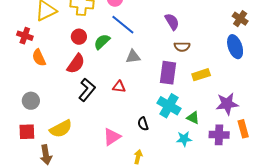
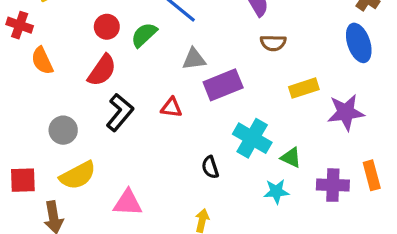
purple rectangle: (168, 73) -> (223, 85), moved, turned 60
gray circle: (31, 101) -> (63, 130), moved
purple star: (227, 104) -> (346, 112), moved
pink triangle: (112, 137) -> (128, 203), moved, turned 36

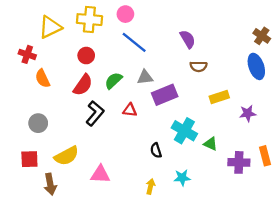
green semicircle: (144, 35) -> (113, 81), moved
purple star: (346, 112) -> (248, 113), size x0.7
gray circle: (63, 130) -> (38, 123), moved
cyan star: (276, 191) -> (182, 178), moved

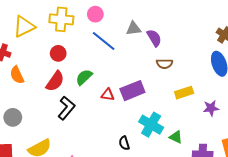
gray triangle: (145, 77) -> (134, 29), moved
red triangle: (130, 110) -> (108, 95), moved

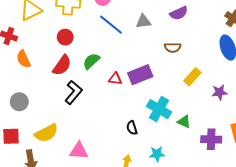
gray triangle: (134, 29) -> (143, 21), moved
purple semicircle: (154, 38) -> (179, 13), moved, turned 96
yellow rectangle: (184, 93) -> (192, 77), turned -30

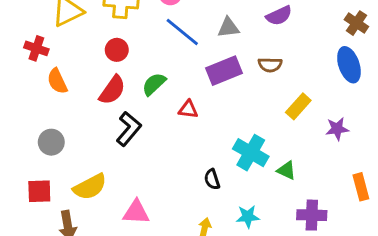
purple rectangle: (140, 75) -> (224, 71), moved
purple cross: (211, 139) -> (312, 215), moved

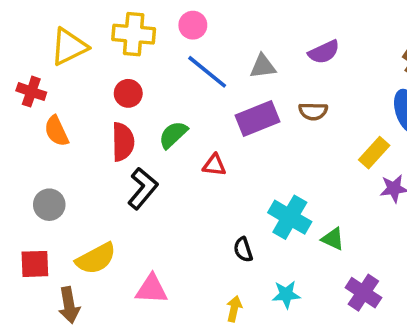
red semicircle: (112, 90) -> (123, 142), turned -36
yellow rectangle: (298, 106) -> (374, 153), moved
purple cross: (312, 215) -> (363, 293), turned 32

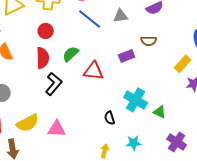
purple rectangle: (257, 118) -> (127, 56), moved, size x0.7
red triangle: (214, 165) -> (94, 71), size x1.5
pink triangle: (152, 289) -> (57, 129), moved

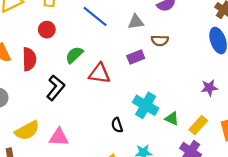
gray triangle: (121, 16) -> (136, 22), moved
red semicircle: (43, 58) -> (29, 59), moved
yellow rectangle: (183, 64) -> (198, 125), moved

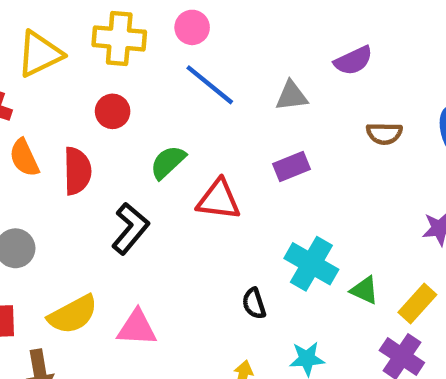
brown semicircle: (160, 41) -> (384, 133), moved

